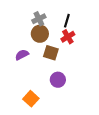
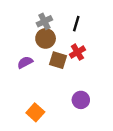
red cross: (68, 37) -> (77, 52), moved
purple circle: (58, 80) -> (81, 100), moved

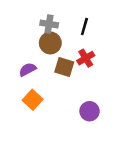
gray cross: (44, 21) -> (49, 24), turned 35
orange square: (35, 112) -> (33, 100), moved

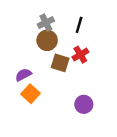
gray cross: (49, 24) -> (46, 23), turned -35
purple semicircle: (28, 69) -> (23, 75), moved

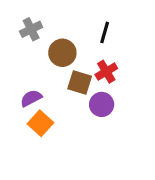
gray cross: (46, 23) -> (31, 29), moved
purple circle: (84, 104) -> (102, 104), moved

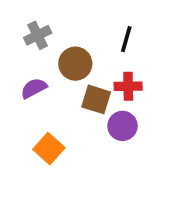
red cross: (106, 72) -> (128, 86), turned 30
purple semicircle: (31, 98) -> (34, 88), moved

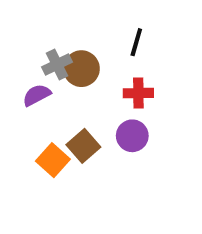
gray cross: (38, 35) -> (57, 65), moved
brown square: (96, 99) -> (83, 146), moved, turned 32

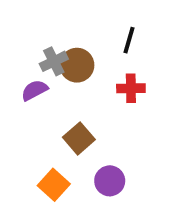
purple circle: (132, 136) -> (110, 181), moved
orange square: (53, 160) -> (54, 185), moved

